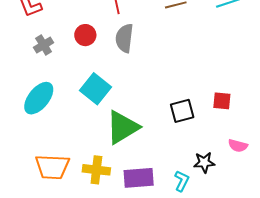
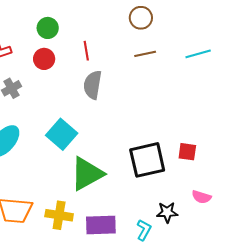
red circle: (85, 35) -> (44, 59), moved
black square: (182, 111) -> (147, 160), size x1.5

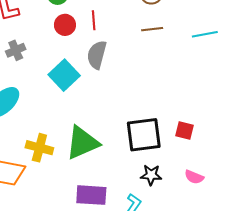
red circle: (44, 59) -> (65, 25), moved
cyan square: (62, 134) -> (64, 75), moved
black star: (167, 212) -> (151, 175), moved
yellow cross: (59, 215) -> (39, 148), moved

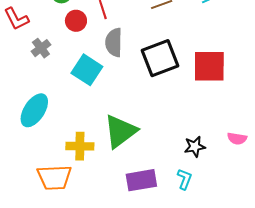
gray cross: (16, 50) -> (41, 48), moved
red square: (184, 131) -> (209, 66), moved, size x1.8
black square: (144, 135) -> (160, 58), moved

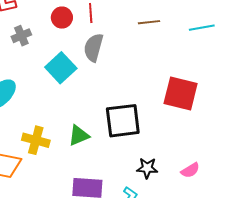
black square: (160, 58) -> (123, 121), moved
green triangle: (120, 131) -> (79, 135), size x0.6
pink semicircle: (237, 139) -> (190, 170), turned -54

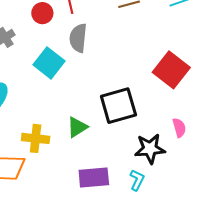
red square: (181, 94) -> (171, 70), turned 33
black star: (147, 168) -> (150, 149), size x1.4
pink semicircle: (190, 170) -> (179, 128), moved, turned -66

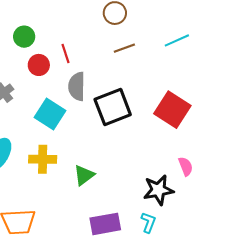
black square: (118, 106) -> (113, 107), moved
yellow cross: (36, 138) -> (43, 159), moved

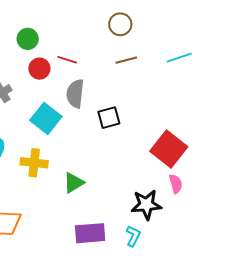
red line: (66, 54) -> (67, 60), turned -60
black square: (113, 107) -> (109, 118), size x0.6
red square: (172, 110) -> (169, 149), moved

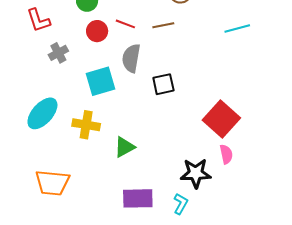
brown line: (126, 60) -> (163, 25), moved
cyan square: (46, 118) -> (101, 81), turned 32

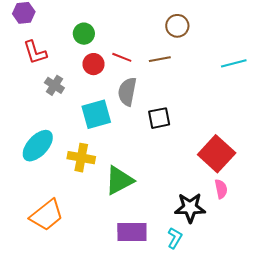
gray cross: (58, 53) -> (54, 85), turned -30
green triangle: (124, 147) -> (119, 180), size x1.4
orange trapezoid: (52, 183) -> (47, 215), turned -45

